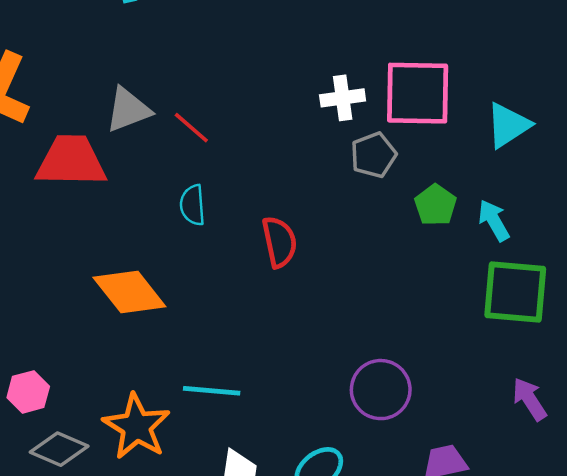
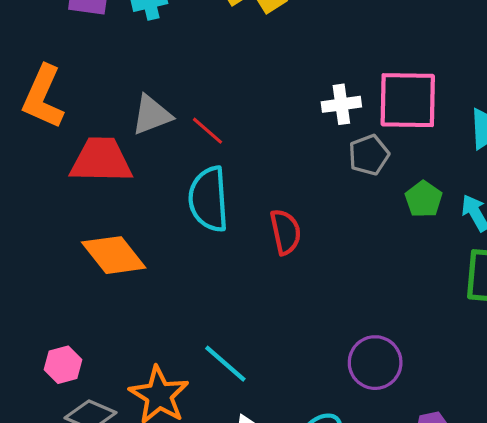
cyan semicircle: (193, 205) -> (209, 199), size x1.8
orange diamond: (129, 292) -> (114, 255), moved
cyan line: (212, 391) -> (225, 364), turned 36

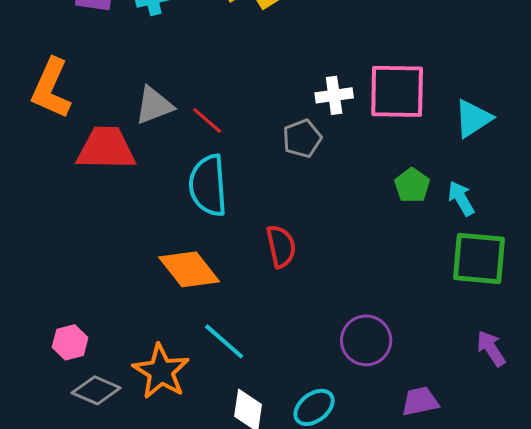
gray pentagon: (369, 155) -> (302, 138), moved
red semicircle: (285, 232) -> (281, 246), moved
orange diamond: (114, 255) -> (189, 269), moved

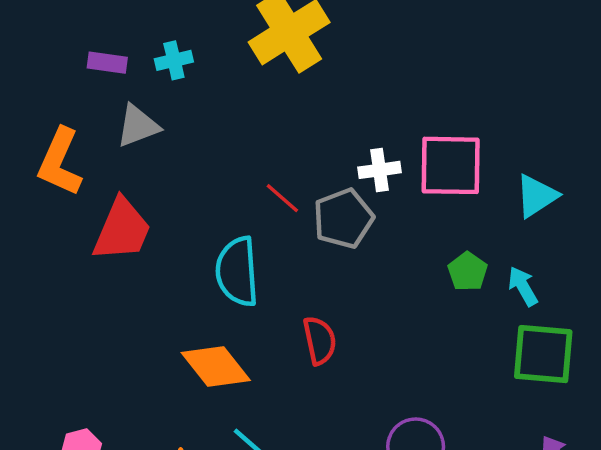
gray triangle: (154, 105) -> (138, 126), moved
red line: (207, 120) -> (282, 198), moved
gray pentagon: (302, 138) -> (343, 218), size x1.4
red trapezoid: (106, 148) -> (122, 230), turned 112

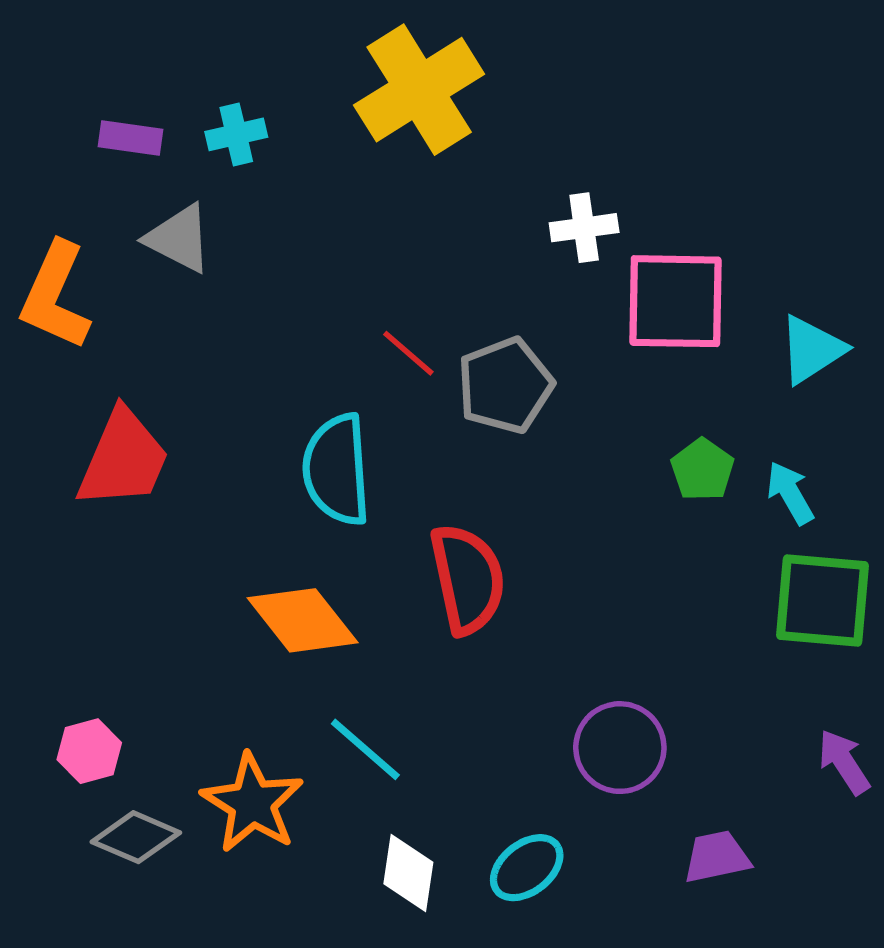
gray triangle: (138, 126) -> (179, 238), turned 48
white cross: (379, 170) -> (584, 228), moved
red trapezoid: (122, 230) -> (123, 459), moved
red semicircle: (320, 340) -> (468, 579), size x1.4

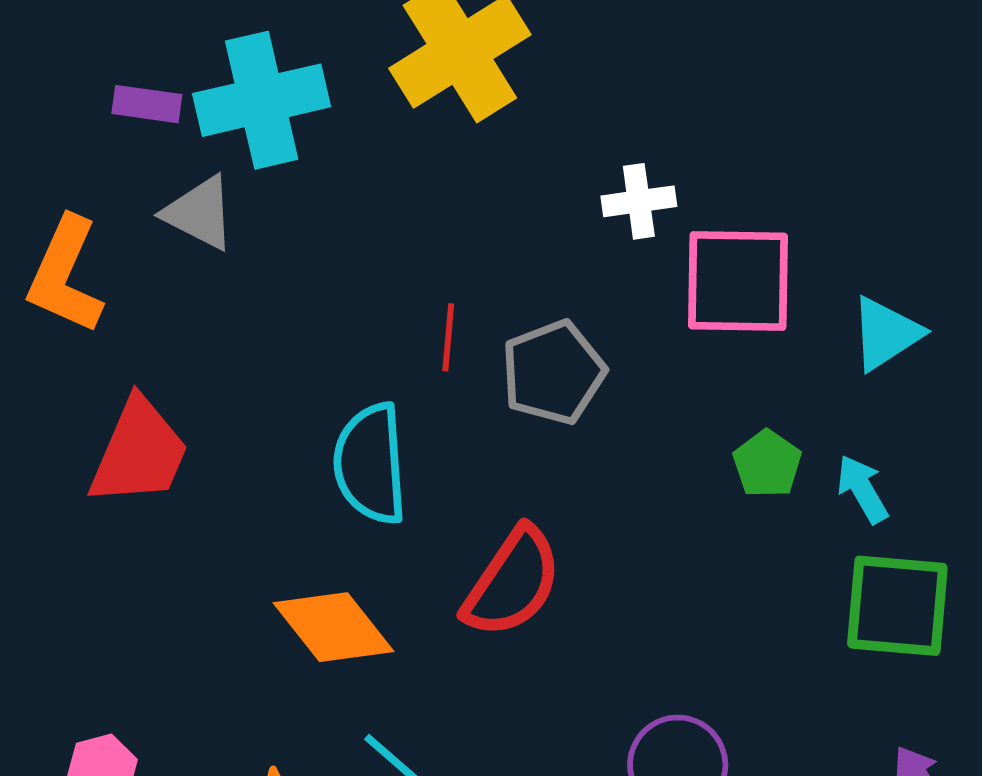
cyan cross: (236, 134) -> (262, 100), size x2.0
red line: (408, 353) -> (448, 337), turned 54
red semicircle: (468, 579) -> (512, 582), turned 46

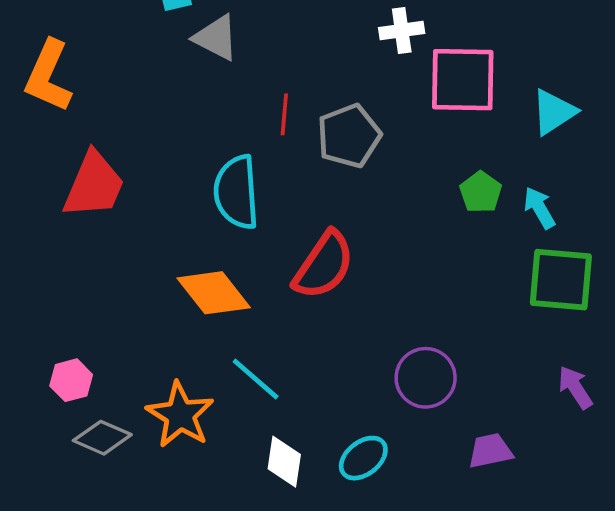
gray triangle: (199, 213) -> (216, 38), moved

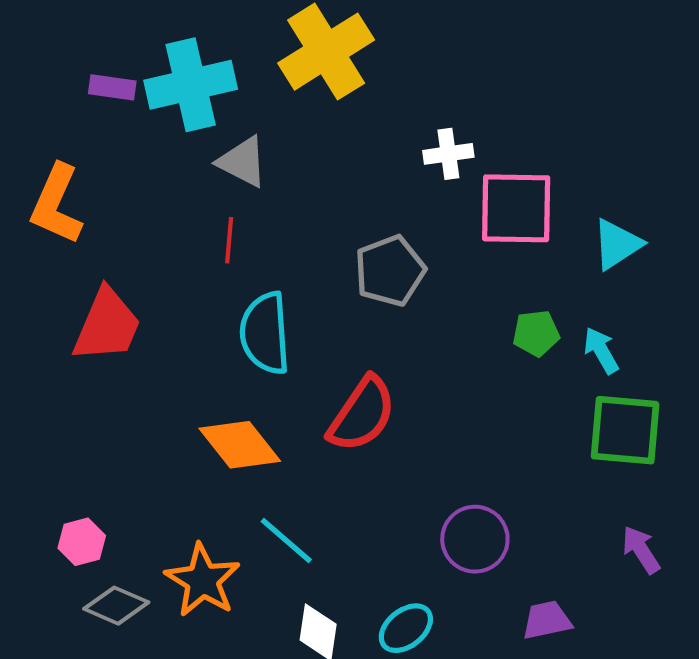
red line: (284, 114) -> (229, 240), moved
green pentagon: (481, 192) -> (536, 333), turned 30

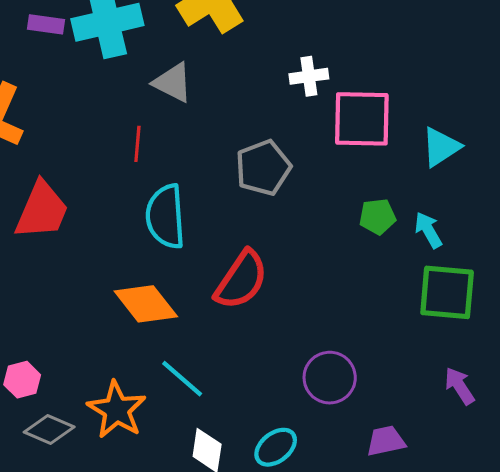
gray triangle: (242, 162) -> (173, 82), moved

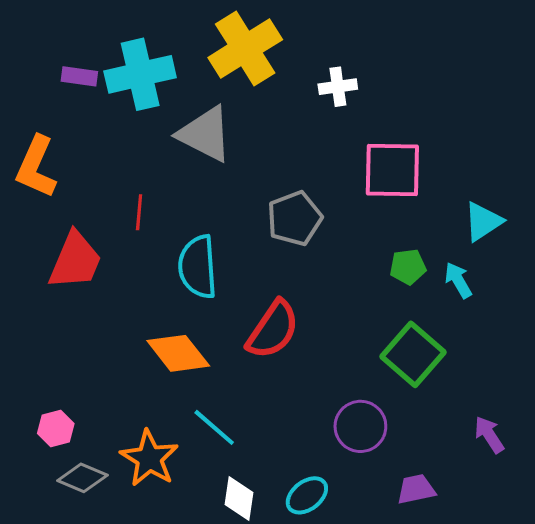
white cross: (309, 76) -> (338, 87), moved
gray triangle: (173, 82) -> (205, 134), size x1.4
red line: (137, 144) -> (139, 212), moved
cyan triangle: (441, 147) -> (483, 222), moved
green square: (447, 292) -> (413, 354), moved, turned 36

